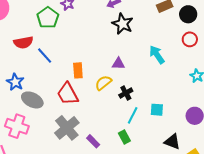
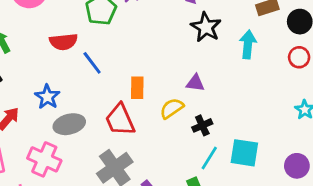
cyan arrow: (157, 55) -> (248, 44), moved, turned 36
gray ellipse: (32, 100) -> (69, 124), turned -45
cyan square: (157, 110) -> (244, 153), size x1.5

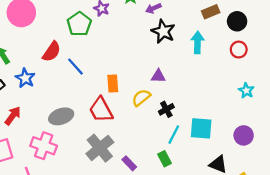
red semicircle: (64, 42) -> (52, 52), turned -45
blue star: (47, 97) -> (25, 78), moved

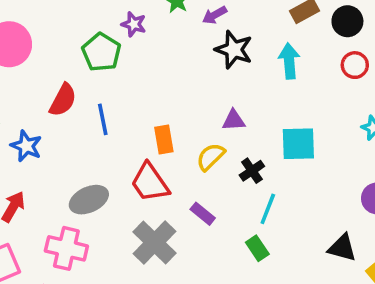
blue line: (75, 67) -> (103, 119), turned 36
cyan square: (201, 128) -> (298, 144), moved
purple rectangle: (129, 163) -> (203, 214), moved

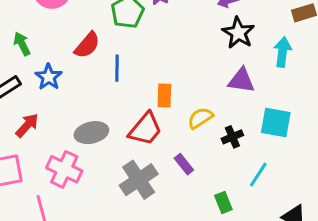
purple triangle: (234, 120) -> (241, 80), moved, size x1.4
red trapezoid: (150, 183) -> (145, 129), turned -117
cyan line: (268, 209) -> (258, 175), moved

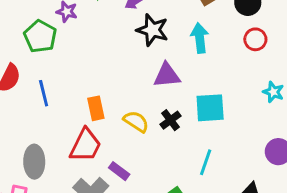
yellow semicircle: (200, 118) -> (136, 121), turned 80
gray ellipse: (91, 133) -> (34, 162), turned -64
black cross: (232, 137) -> (171, 120), moved
purple rectangle: (184, 164) -> (119, 171), moved

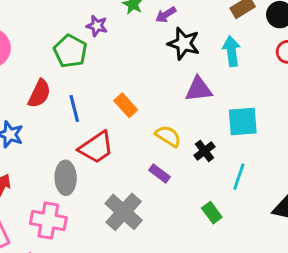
orange rectangle: (96, 108) -> (126, 105), moved, turned -30
black cross: (171, 120) -> (204, 151), moved
red trapezoid: (85, 145) -> (96, 148), moved, turned 30
purple rectangle: (119, 171) -> (159, 173), moved

